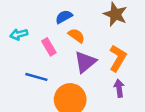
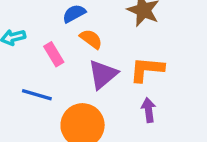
orange L-shape: (118, 58) -> (147, 69), turned -116

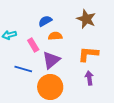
orange semicircle: (91, 39) -> (55, 36), turned -40
purple triangle: (103, 74) -> (51, 60), moved

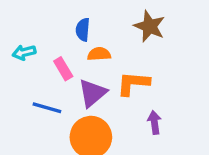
blue semicircle: (45, 21) -> (83, 30), turned -56
orange L-shape: (88, 54) -> (133, 83), moved

